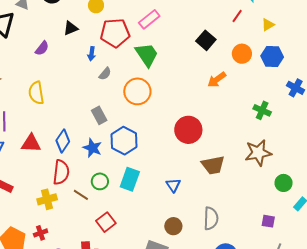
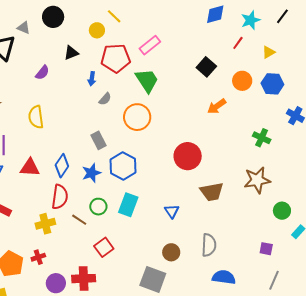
blue star: (92, 148) -> (91, 173), turned 30

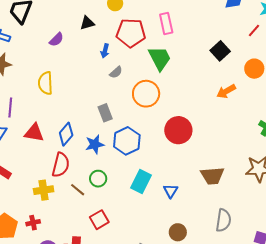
pink rectangle: (150, 45) -> (166, 24), turned -70
red circle: (188, 156) -> (178, 130), moved
cyan rectangle: (128, 205) -> (141, 182), moved
gray semicircle: (209, 245) -> (223, 220), moved
brown circle: (171, 252) -> (178, 232), moved

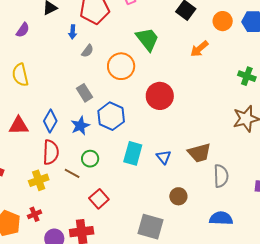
green trapezoid: (160, 58) -> (147, 39), moved
brown trapezoid: (212, 176) -> (199, 153), moved

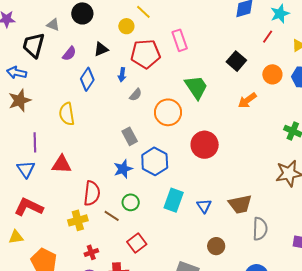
purple semicircle: (23, 30) -> (69, 54), moved
blue diamond: (50, 121) -> (87, 79), moved
red cross: (35, 214) -> (91, 252), moved

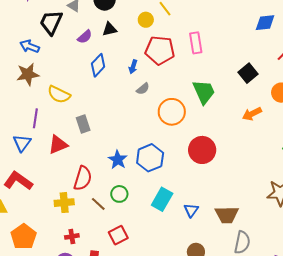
black triangle: (101, 49) -> (110, 29), moved
yellow semicircle: (67, 114) -> (59, 94), moved, turned -65
gray rectangle: (130, 136) -> (83, 124), moved
red triangle: (62, 164) -> (58, 145), turned -35
blue star: (123, 169) -> (118, 160), turned -30

